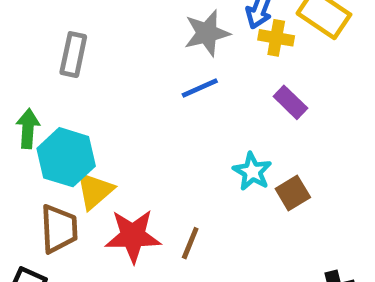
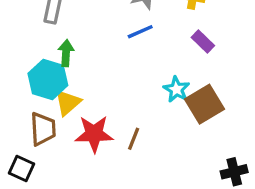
green arrow: (28, 129) -> (66, 53), moved
brown square: (293, 193) -> (205, 104), size x1.6

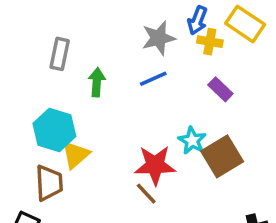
green arrow: (66, 53) -> (97, 82), moved
red star: (94, 134) -> (155, 165), moved
brown line: (134, 139) -> (146, 194), turned -65

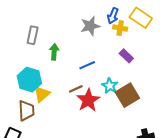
blue line: (153, 79) -> (87, 65), moved
red star: (155, 165) -> (88, 100), turned -30
brown line: (146, 194) -> (76, 89), moved, turned -72

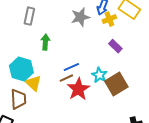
yellow cross: (120, 28) -> (109, 19), turned -32
gray rectangle: (33, 35) -> (29, 16), moved
blue line: (87, 65) -> (71, 67), moved
yellow triangle: (42, 94) -> (33, 83), turned -36

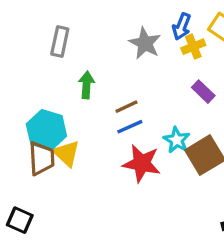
gray star: (80, 17) -> (145, 43), turned -30
brown line: (66, 78) -> (127, 107), moved
red star: (78, 89) -> (142, 163), turned -30
brown trapezoid: (18, 99) -> (41, 158), moved

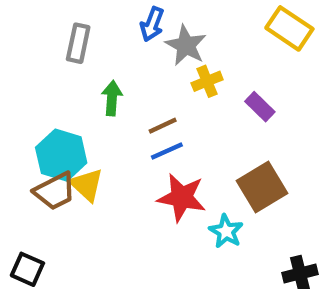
blue arrow: (182, 27) -> (152, 24), moved
yellow cross: (193, 47) -> (207, 81), moved
cyan star: (177, 140) -> (226, 231), moved
brown trapezoid: (41, 158) -> (55, 191), turned 66

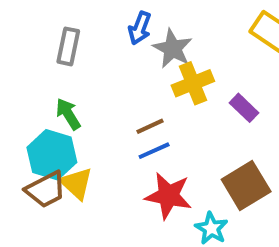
yellow cross: (207, 81) -> (193, 83), size x1.4
green arrow: (112, 98) -> (68, 114), moved, turned -36

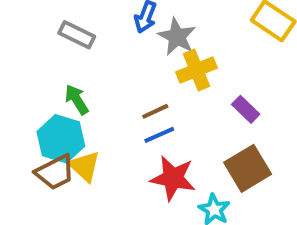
gray rectangle: (68, 46) -> (77, 35), turned -76
purple rectangle: (244, 108) -> (246, 109), moved

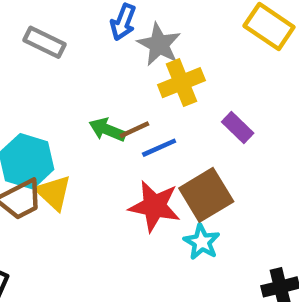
green arrow: (77, 100) -> (107, 130), moved, turned -36
blue line: (159, 135) -> (159, 148), moved
brown square: (248, 168) -> (206, 195), moved

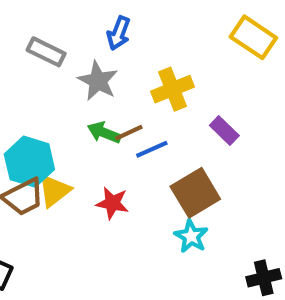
gray star: (159, 44) -> (98, 81), moved
yellow triangle: (54, 193) -> (54, 191), turned 39
red star: (155, 206) -> (112, 203), moved, size x0.7

